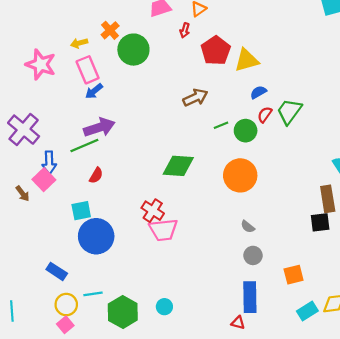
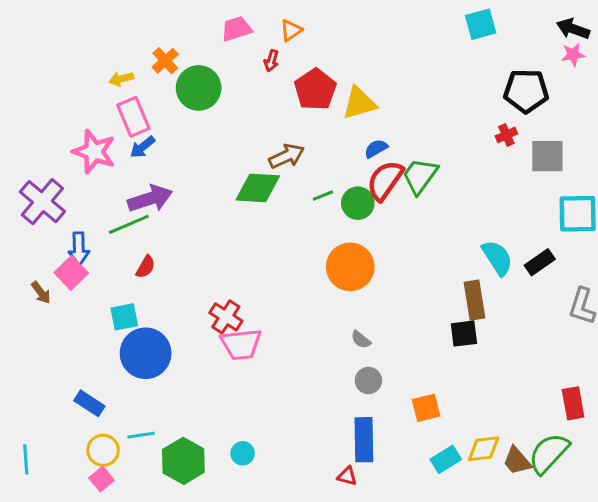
pink star: (41, 64) -> (94, 152), moved
red semicircle: (265, 115) -> (385, 180), size x1.8
green diamond: (178, 166) -> (258, 188), moved

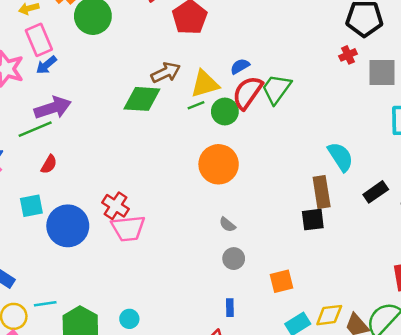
yellow triangle: (359, 103) -> (205, 84), moved
black rectangle: (540, 262) -> (376, 192), moved
blue circle: (146, 353) -> (68, 226), moved
blue rectangle: (364, 440) -> (230, 308), size x0.5

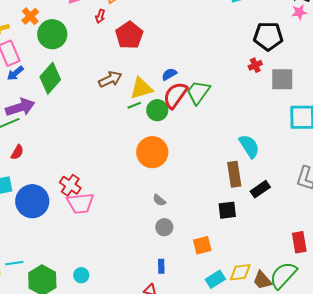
green diamond: (142, 99) -> (50, 78), moved, turned -52
black rectangle: (376, 192) -> (260, 189), moved
black square: (313, 220) -> (227, 210), moved

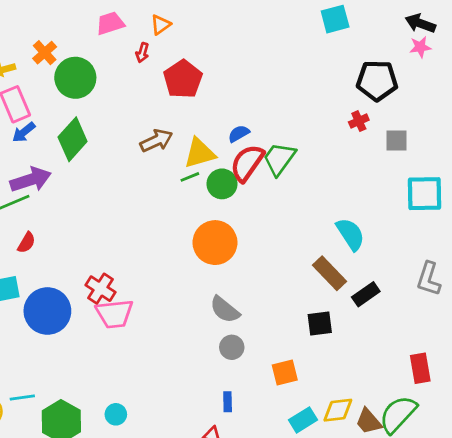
gray square: (282, 79) -> (397, 141), size x0.7
brown rectangle: (234, 174) -> (330, 273), turned -35
gray semicircle: (159, 200) -> (225, 310), size x1.6

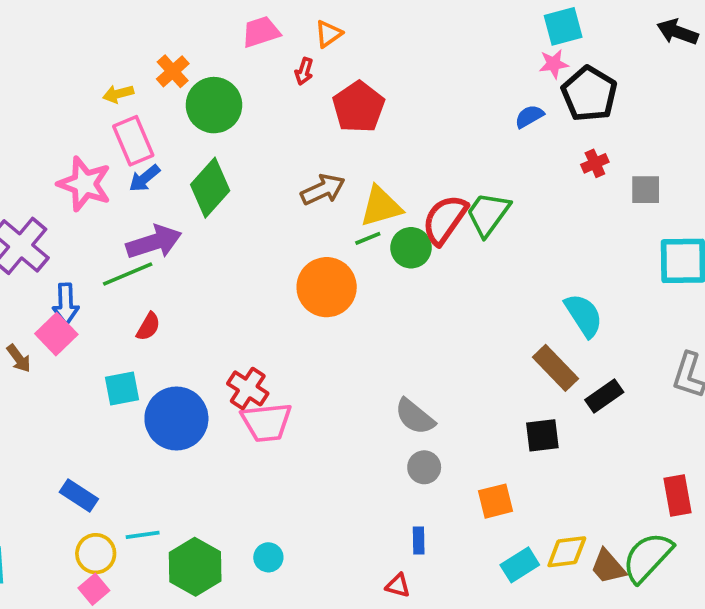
pink star: (420, 47) -> (554, 64), moved
black pentagon: (377, 81) -> (589, 94), moved, turned 30
blue semicircle: (239, 134) -> (529, 116), moved
orange circle: (215, 243) -> (327, 287), moved

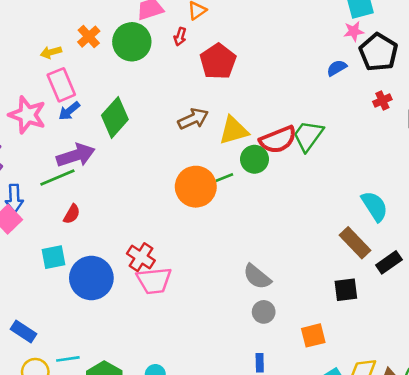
green circle: (214, 105) -> (132, 42), moved
red semicircle: (445, 220) -> (278, 140), turned -147
green line: (368, 238) -> (224, 178), moved

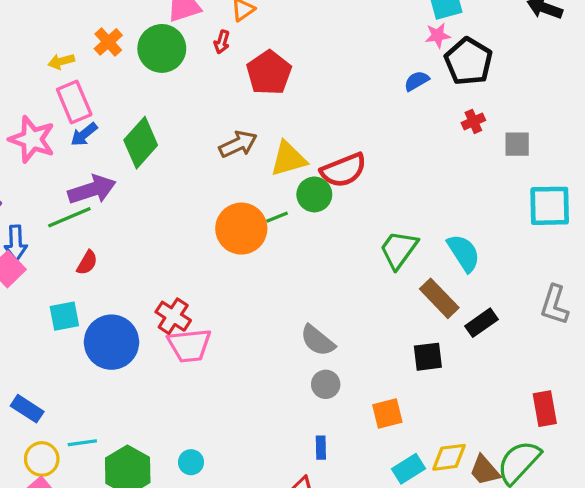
green trapezoid: (308, 136) -> (399, 250), moved

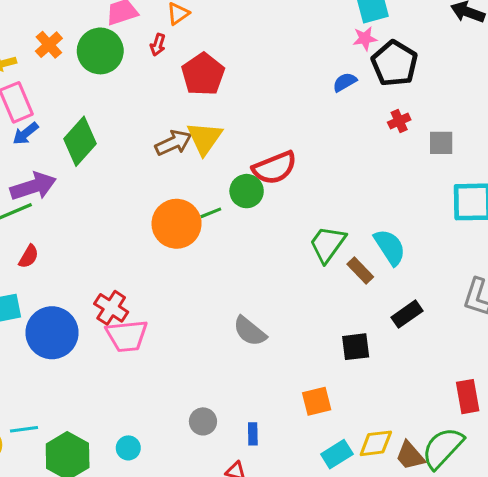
yellow triangle: (288, 159) -> (205, 138), moved, turned -39
brown rectangle: (439, 298) -> (360, 270), moved, size x0.7
gray circle: (326, 384) -> (203, 421), moved

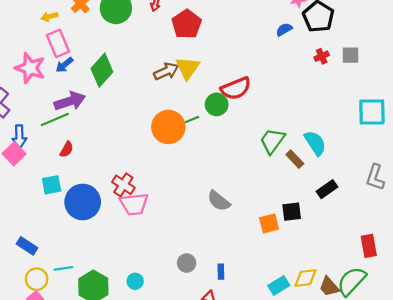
gray square: (441, 143) -> (351, 55), moved
orange square: (317, 401) -> (269, 223), moved

